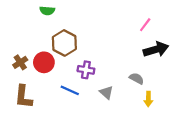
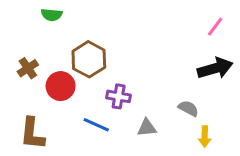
green semicircle: (47, 11) -> (52, 15), moved
pink line: (145, 25) -> (215, 27), moved
brown cross: (20, 62) -> (28, 68), moved
gray triangle: (106, 92) -> (147, 128), turned -48

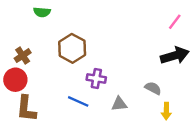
red circle: (61, 86) -> (15, 80), moved

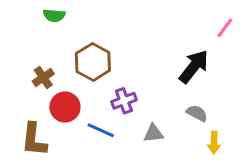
brown cross: (23, 56) -> (43, 77), moved
black arrow: (175, 56) -> (194, 67), moved, turned -36
purple cross: (96, 78) -> (124, 101), turned -30
red circle: (15, 80) -> (65, 107), moved

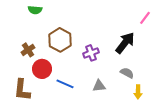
purple cross: (124, 101) -> (91, 53), moved

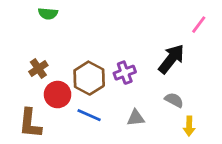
brown hexagon: (60, 40) -> (89, 78), moved

